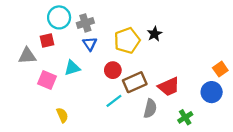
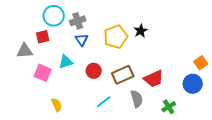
red circle: (113, 70) -> (94, 71), moved
cyan line: (114, 101) -> (104, 102), moved
gray semicircle: (150, 109) -> (137, 99), turned -30

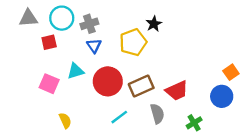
black star: (141, 31) -> (154, 24), moved
gray triangle: (25, 51) -> (28, 18), moved
red circle: (94, 71) -> (108, 81), size x1.6

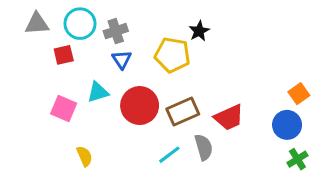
yellow pentagon: (133, 42) -> (172, 55), turned 30
cyan line: (119, 117) -> (169, 155), moved
green cross: (194, 123) -> (297, 159), moved

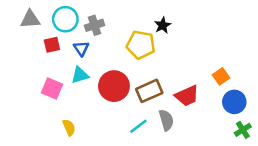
blue triangle: (122, 59) -> (81, 48), moved
orange square: (299, 94) -> (221, 76), moved

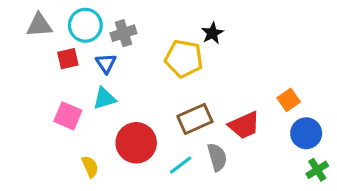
red circle: (114, 86) -> (136, 143), moved

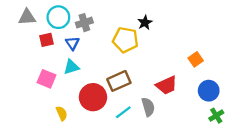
orange square: (289, 100) -> (196, 59), moved
brown rectangle: (195, 119) -> (119, 81), moved

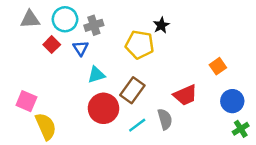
red square: (46, 40) -> (52, 45), turned -32
cyan triangle: (71, 67) -> (96, 75), moved
pink square: (46, 79) -> (26, 101), moved
brown rectangle: (119, 81) -> (132, 90), turned -30
yellow semicircle: (62, 113) -> (46, 126), moved, size x1.6

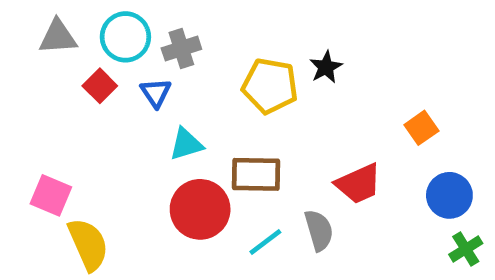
black star: (161, 25) -> (326, 67), moved
brown rectangle: (132, 90) -> (256, 174), turned 55

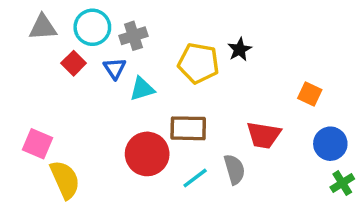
orange square: (421, 128) -> (310, 94), turned -30
cyan triangle: (186, 144) -> (142, 89), moved
red trapezoid: (359, 184) -> (264, 135), turned 33

